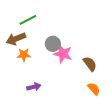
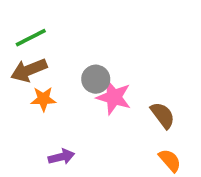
green line: (28, 20) -> (31, 38), moved

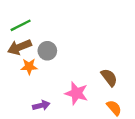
gray circle: (96, 79) -> (47, 51), moved
pink star: (114, 97) -> (76, 93), moved

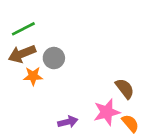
pink star: (76, 93) -> (107, 112), moved, turned -30
purple arrow: (41, 105) -> (68, 122), moved

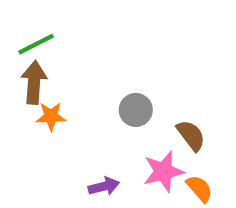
brown arrow: (22, 54) -> (34, 82), turned 116
gray circle: (54, 58) -> (136, 110), moved

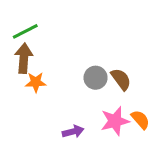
brown semicircle: (191, 135) -> (121, 79), moved
orange semicircle: (199, 188) -> (140, 120), moved

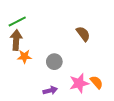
gray circle: (96, 78) -> (54, 62), moved
brown semicircle: (121, 79) -> (83, 34), moved

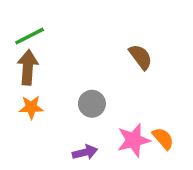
orange star: (24, 56) -> (31, 107), moved

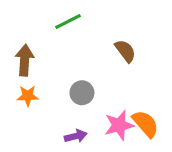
green line: (29, 36) -> (68, 21), moved
orange semicircle: (163, 138) -> (145, 124), size x1.4

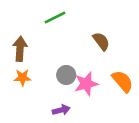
orange semicircle: (145, 124) -> (122, 81), moved
pink star: (119, 125) -> (86, 84), moved

